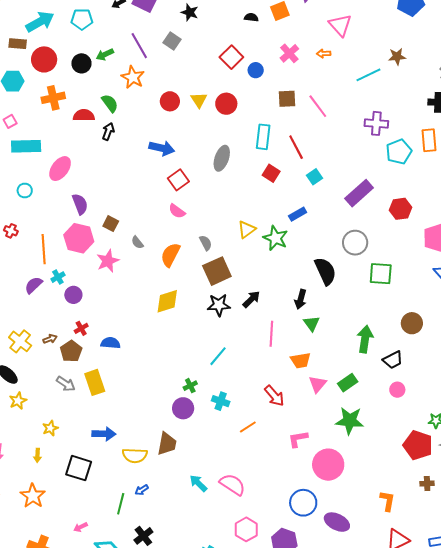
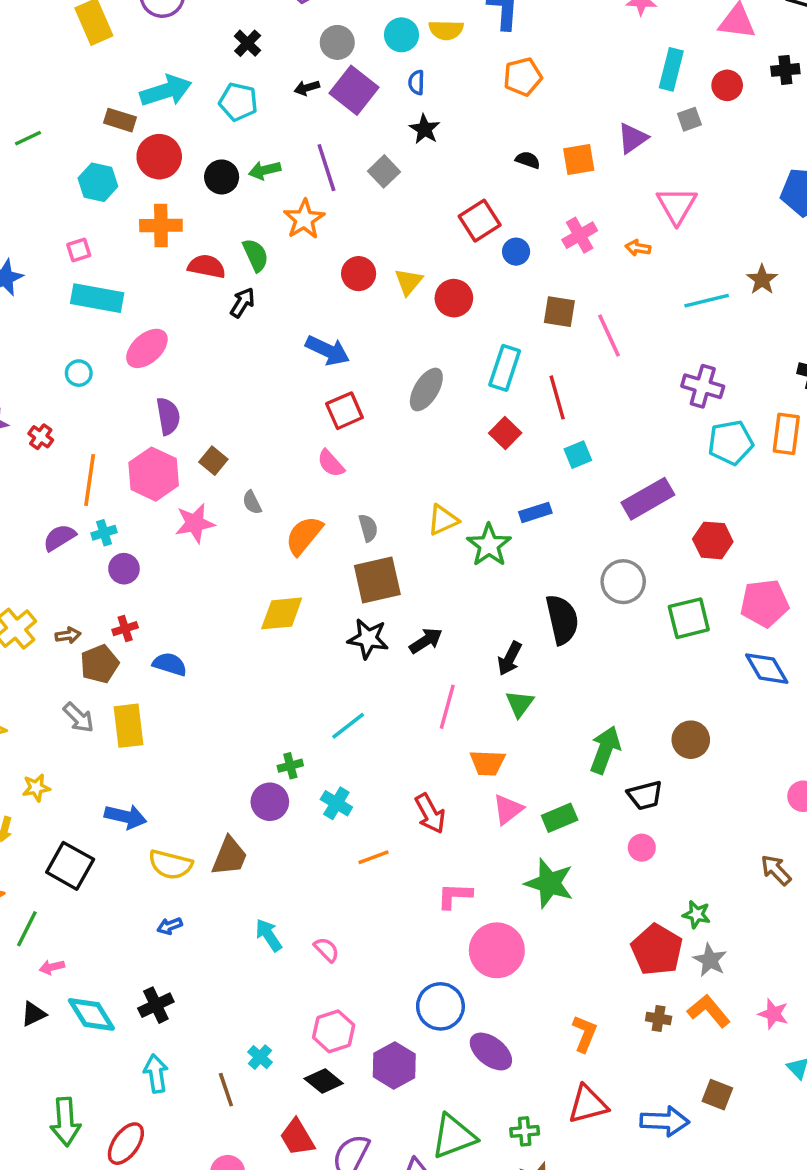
brown star: (397, 57) -> (762, 280), turned 30
green square: (381, 274) -> (689, 618), moved, turned -30
pink semicircle: (233, 484) -> (326, 950), size x0.6
green line: (121, 504) -> (27, 929), moved

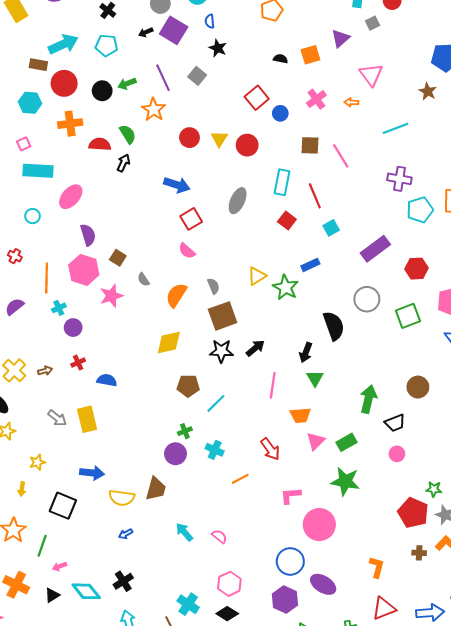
brown star: (762, 280) -> (428, 91), moved
purple semicircle: (59, 538) -> (15, 307), moved
brown pentagon: (99, 664) -> (188, 386), moved, turned 30
cyan cross: (260, 1057) -> (188, 604), size x1.5
purple hexagon: (394, 1065) -> (285, 600), moved

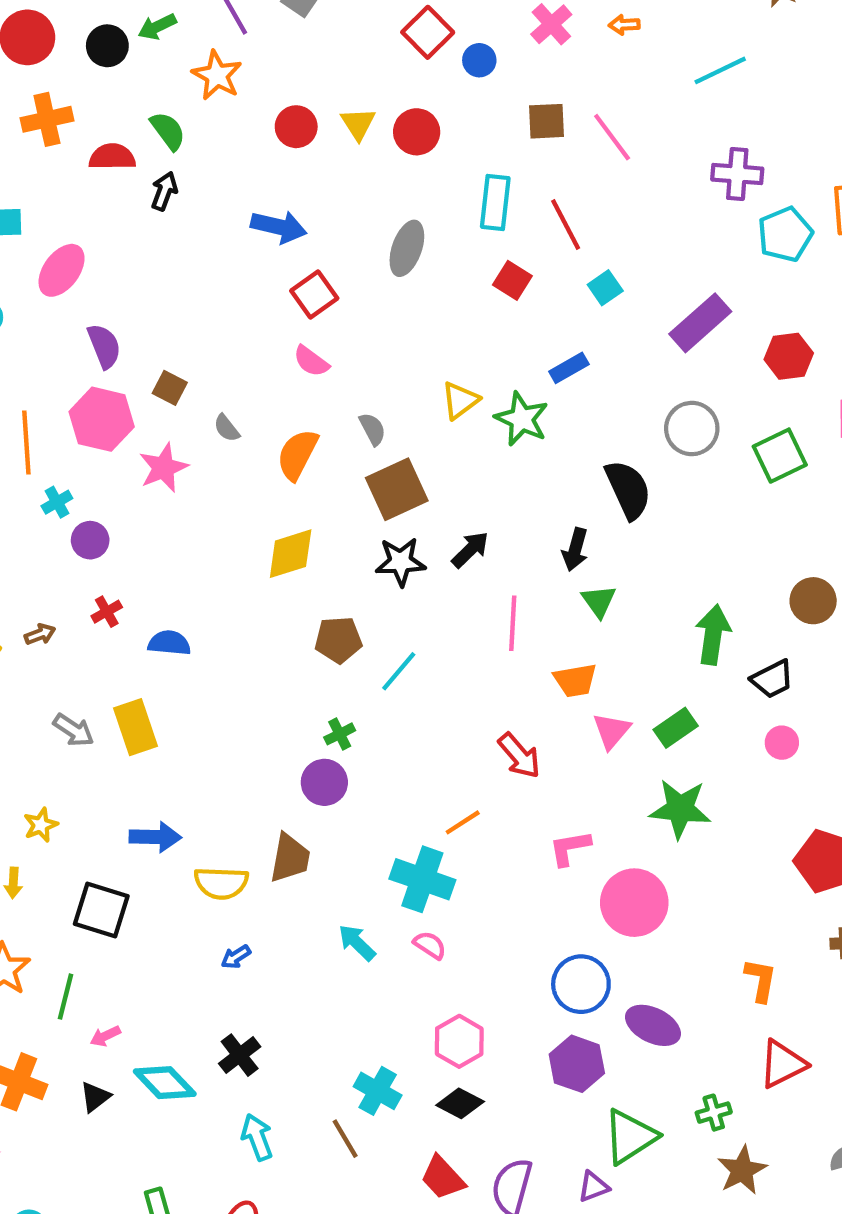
cyan cross: (215, 450) -> (422, 879), moved, size x1.6

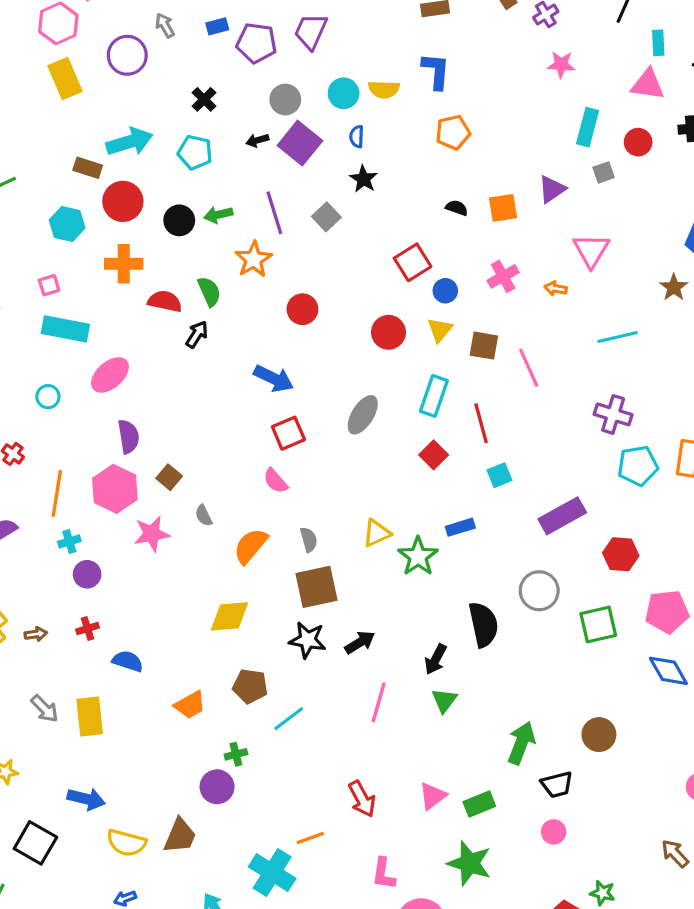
yellow triangle: (358, 124) -> (440, 330), moved
orange trapezoid: (575, 680) -> (190, 705), moved, turned -32
pink L-shape: (570, 848) -> (384, 874), turned -84

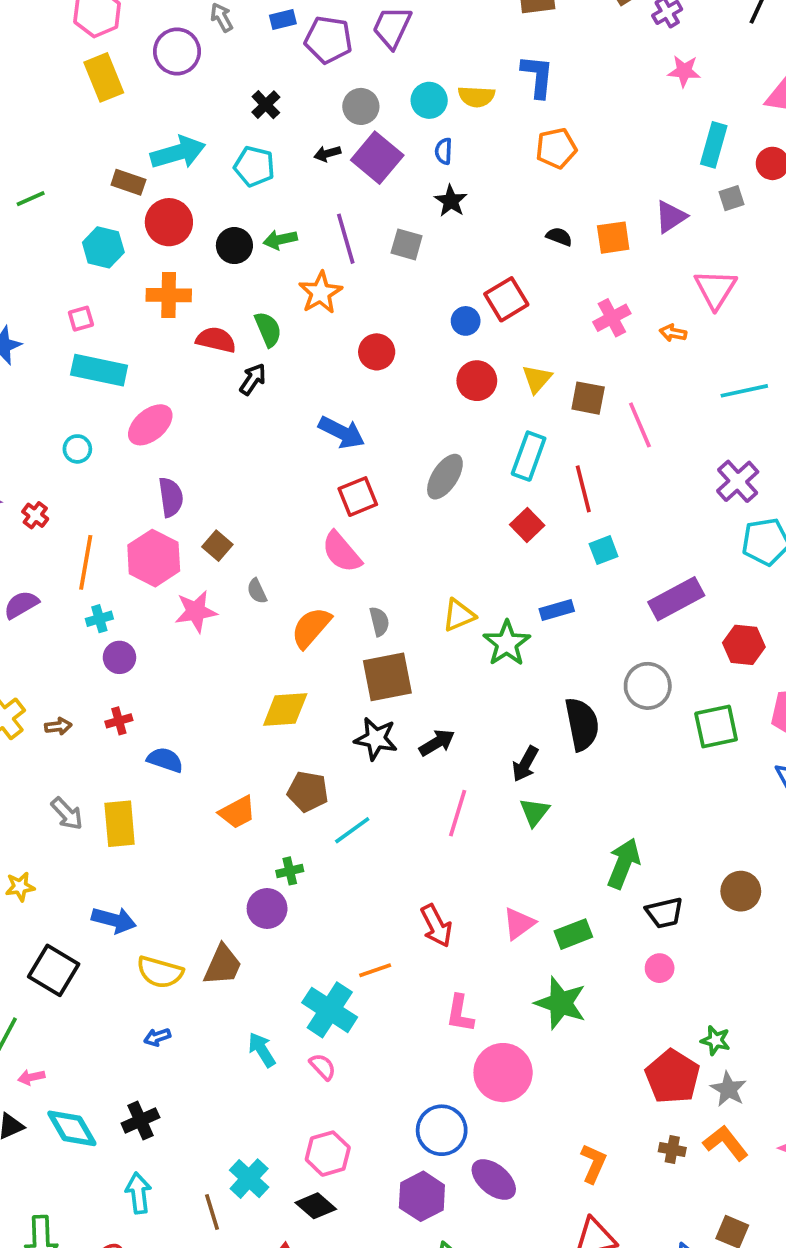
gray square: (326, 217) -> (407, 244), turned -32
blue circle: (445, 291) -> (466, 321), moved
purple cross: (613, 414) -> (738, 481), turned 30
pink semicircle: (275, 481) -> (342, 552), size x1.4
brown circle: (599, 735) -> (741, 891), moved

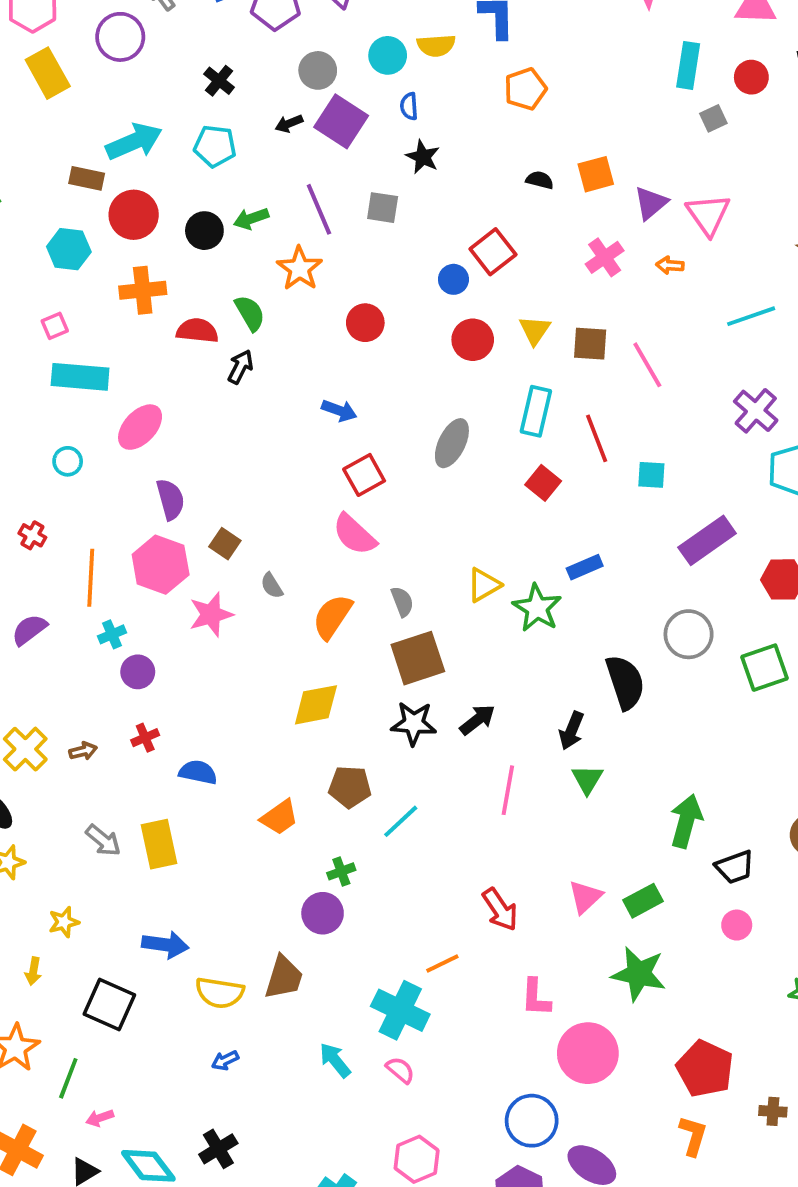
purple triangle: (671, 217) -> (651, 203), moved
blue arrow: (342, 432) -> (339, 411), size x0.7
cyan square: (604, 550) -> (651, 475), moved, turned 32
red pentagon: (672, 1077) -> (705, 1069), moved

